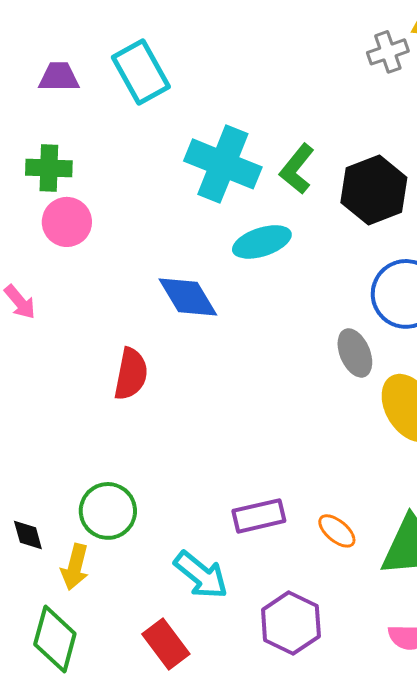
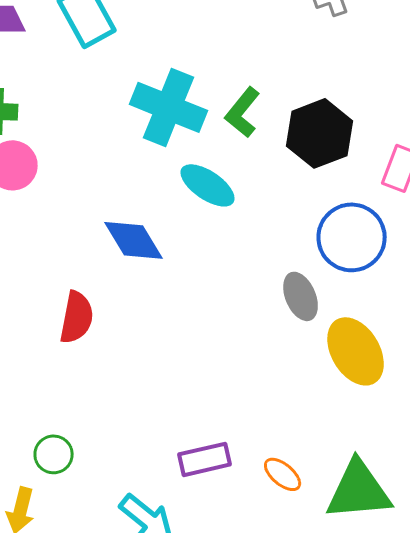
cyan ellipse: (262, 242) -> (208, 185), turned 52
green circle: (108, 511) -> (54, 454), size x0.7

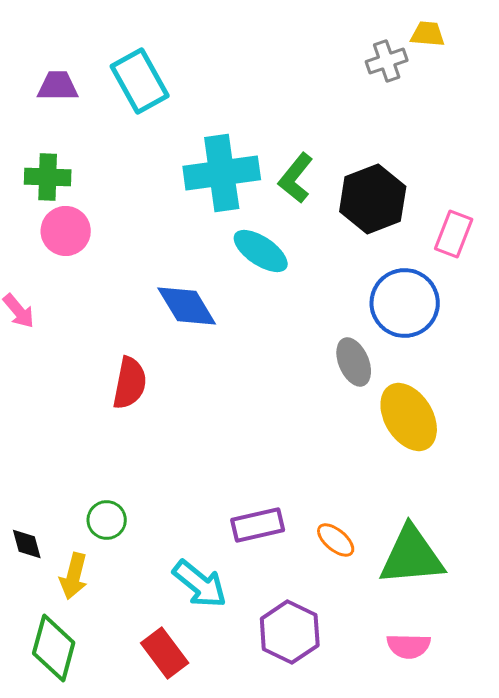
cyan cross: (169, 107) -> (222, 173), turned -30

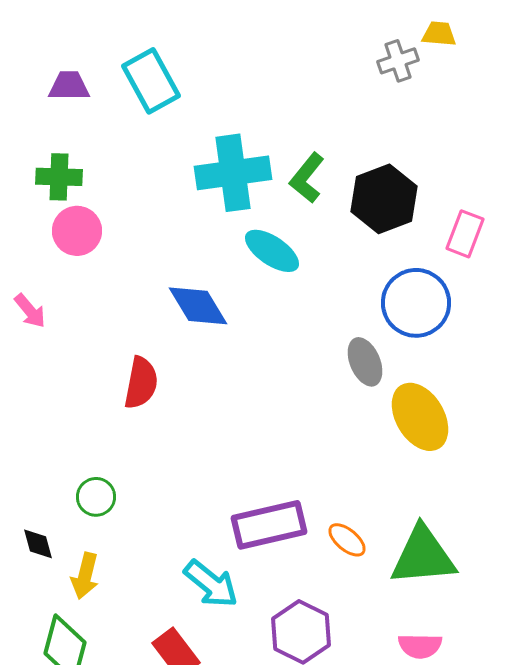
green circle: (107, 520) -> (96, 497), moved
purple rectangle: (258, 525) -> (269, 525), size x1.4

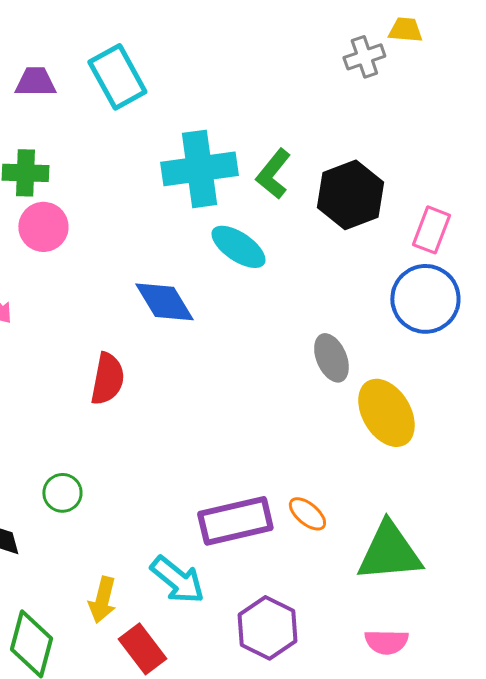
blue circle: (416, 303) -> (425, 299), moved
orange ellipse: (347, 540) -> (307, 514), moved
yellow arrow: (85, 576) -> (102, 600), moved

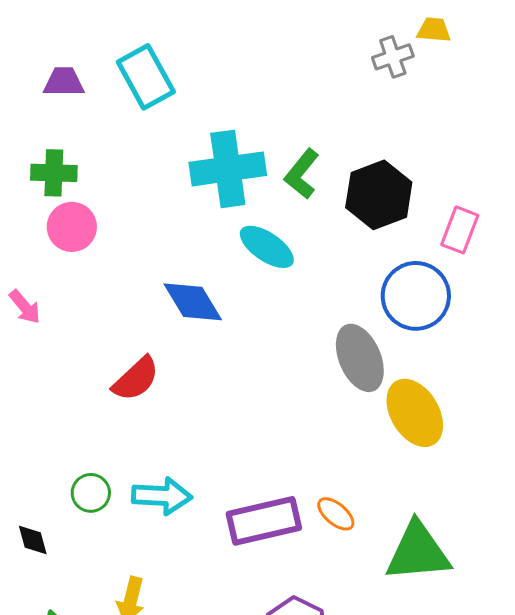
blue circle: (425, 299) -> (416, 296), moved
gray ellipse: (331, 358) -> (360, 358), size x1.4
red semicircle: (107, 379) -> (136, 379), turned 36
cyan arrow: (177, 580) -> (162, 496), moved, turned -36

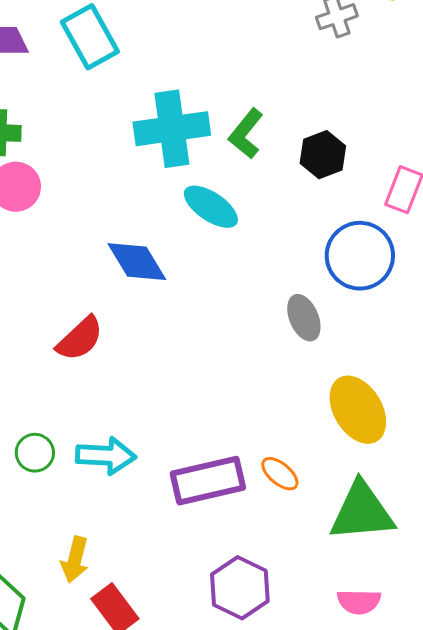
black hexagon: (379, 195) -> (323, 155), size x0.7
gray ellipse: (360, 358) -> (304, 318), size x0.7
yellow ellipse: (415, 413) -> (358, 410), moved

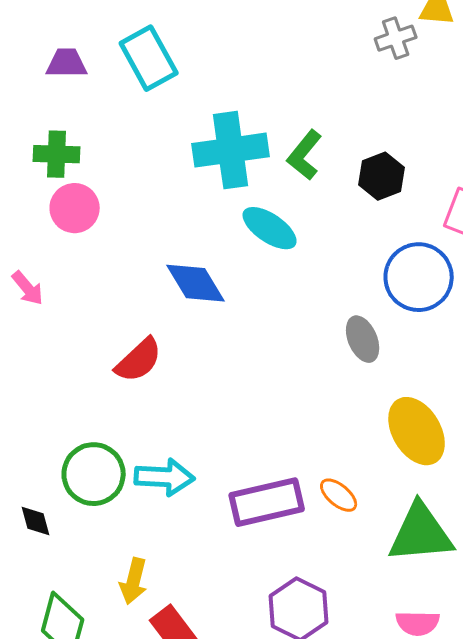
green circle: (35, 453) -> (94, 474), size x1.6

